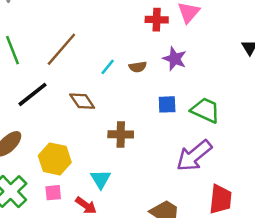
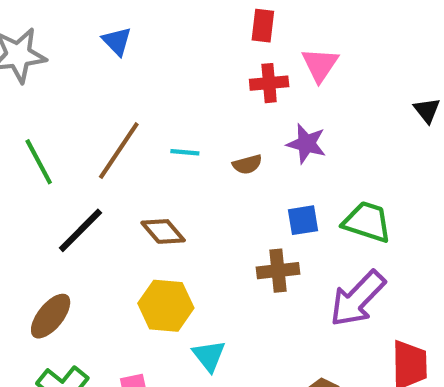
cyan line: (108, 67) -> (185, 152), moved, turned 63
brown cross: (121, 134) -> (278, 271), moved
yellow hexagon: (55, 159) -> (166, 306), moved

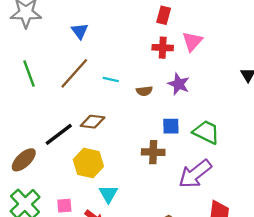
blue triangle: (117, 41) -> (80, 31), moved
black line: (80, 230) -> (59, 134), moved
brown diamond: (163, 231) -> (93, 122), turned -50

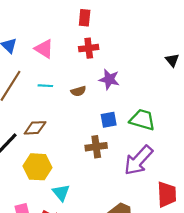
pink triangle: (192, 41) -> (44, 49), moved, turned -30

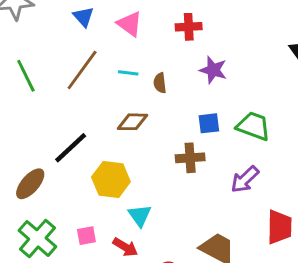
brown semicircle: (78, 91) -> (160, 83), moved, turned 96
brown diamond: (35, 128) -> (132, 122), moved
purple arrow: (138, 160) -> (245, 179), size x0.7

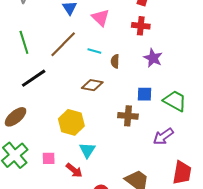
black line: (71, 148) -> (34, 78), moved

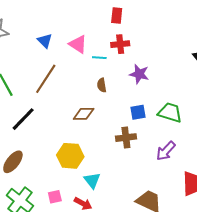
cyan line: (94, 51) -> (99, 58), moved

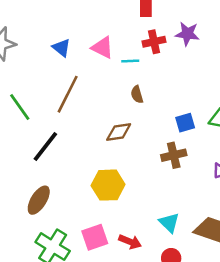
purple star: (139, 74) -> (187, 34), moved
cyan triangle: (92, 180) -> (169, 223), moved
pink square: (55, 197) -> (95, 237), size x1.5

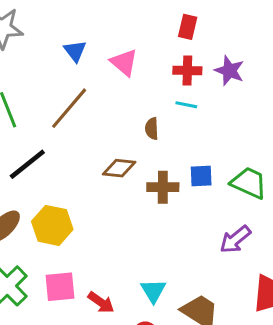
cyan line: (130, 61) -> (186, 105), moved
brown cross: (174, 155) -> (163, 187), moved
yellow hexagon: (108, 185) -> (52, 225), moved

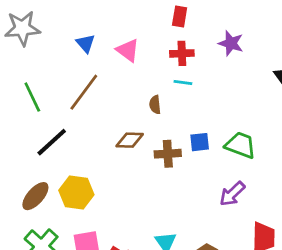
purple star: (229, 71) -> (231, 43), moved

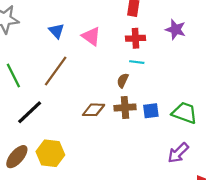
brown semicircle: (155, 105) -> (123, 81), moved, turned 32
brown cross: (168, 154) -> (125, 108), moved

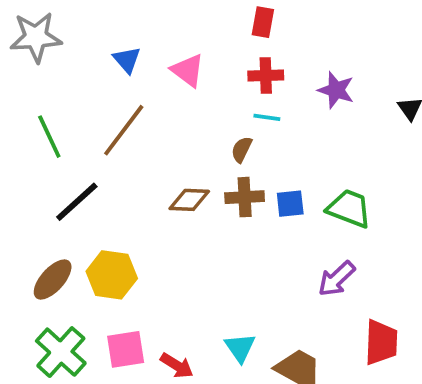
purple star: (176, 29) -> (336, 90), moved

